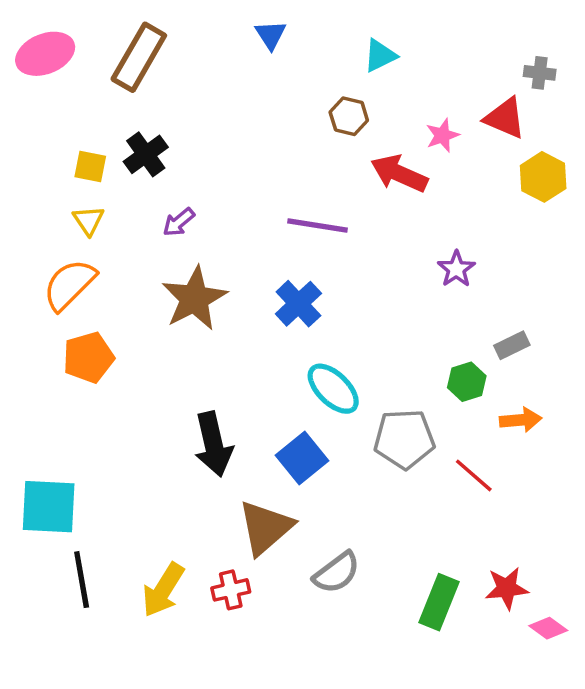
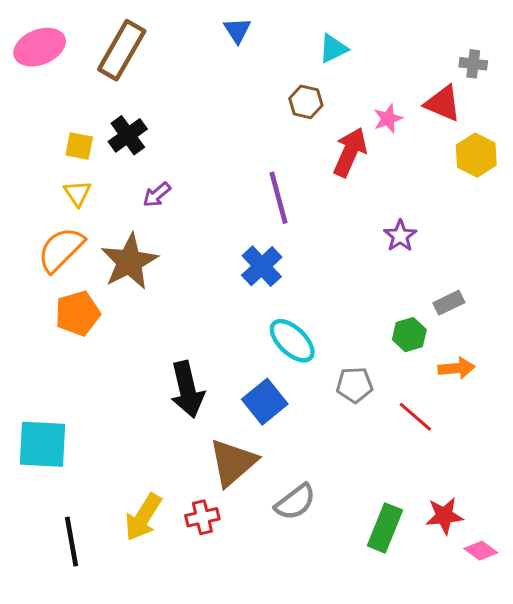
red arrow: (399, 174) -> (350, 152), turned 90
purple line: (318, 226) -> (278, 198), turned 66
brown star: (194, 298) -> (129, 262), moved
gray pentagon: (404, 439) -> (355, 385), size x0.7
black line: (82, 580) -> (72, 542), moved

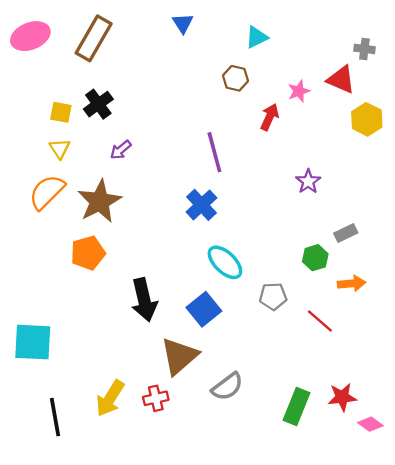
red arrow: (350, 152) -> (270, 117), size x0.7
orange pentagon: (78, 313) -> (88, 253), moved

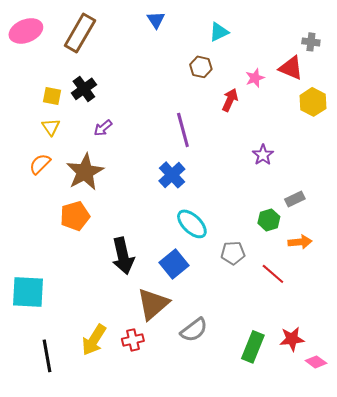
orange semicircle: (47, 192) -> (40, 164), size x0.7

